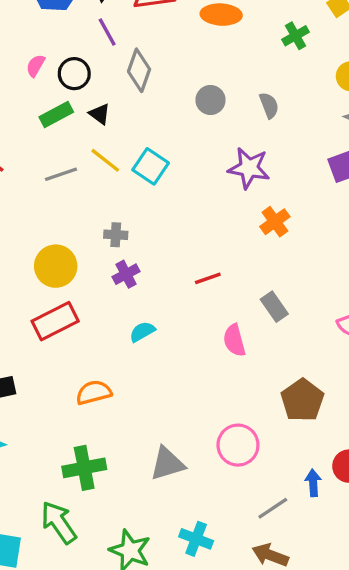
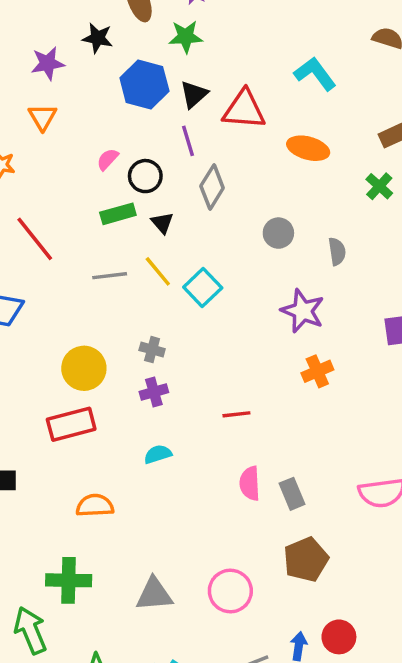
green cross: (296, 36) -> (379, 186), turned -30
gray rectangle: (274, 307) -> (292, 494), moved

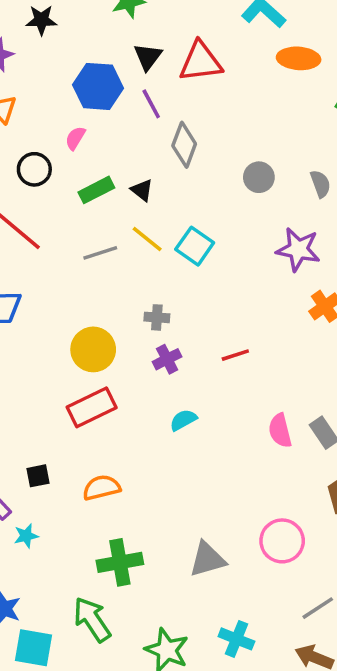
blue hexagon: (144, 84) -> (98, 86), moved
orange ellipse: (308, 148) -> (299, 58), moved
black circle: (145, 176) -> (34, 169), moved
red line: (236, 414) -> (235, 355), moved
orange semicircle: (95, 505) -> (101, 488), moved

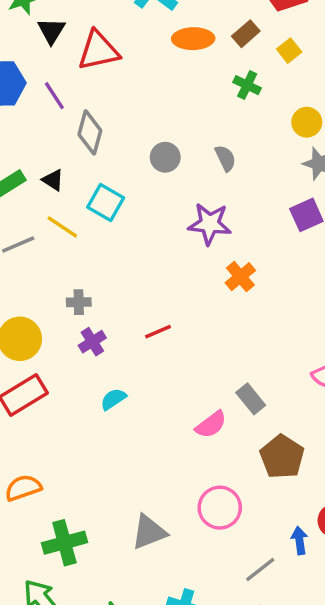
black triangle: (148, 57) -> (51, 31), moved
cyan square: (195, 246) -> (106, 203), moved
pink semicircle: (280, 431) -> (211, 425), moved, turned -108
orange semicircle: (101, 488) -> (23, 488), moved

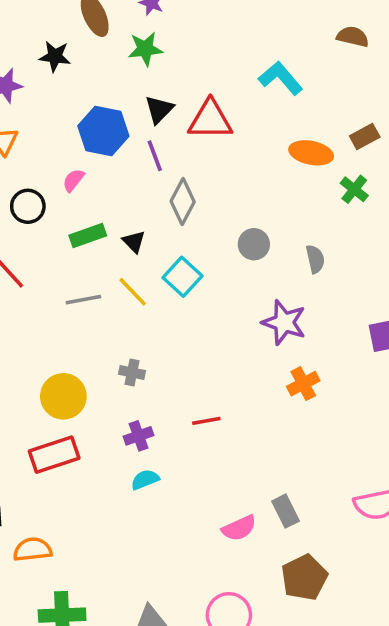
black triangle: (51, 31) -> (159, 109), moved
orange ellipse: (193, 39) -> (311, 153), moved
purple cross: (92, 342) -> (139, 436), moved

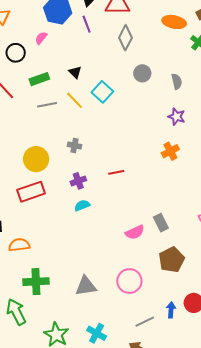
gray diamond: (183, 201) -> (125, 38), moved
green rectangle: (88, 235) -> (39, 79), moved
purple star: (284, 322) -> (177, 117), moved, size x0.7

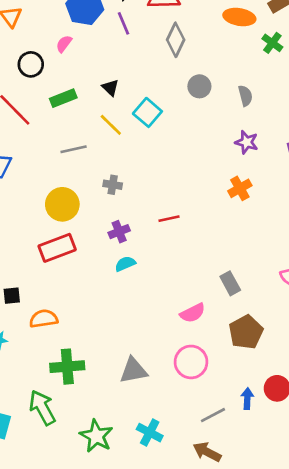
gray line: (47, 105) -> (74, 149), moved
pink semicircle: (135, 232) -> (193, 313), moved

